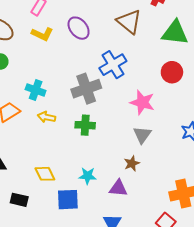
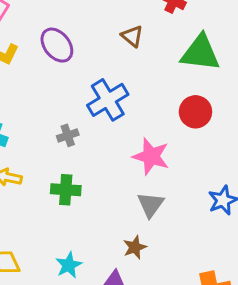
brown triangle: (129, 22) -> (132, 36), size x0.6
gray cross: (86, 89) -> (68, 135), size x0.5
cyan star: (88, 176) -> (69, 265), turned -30

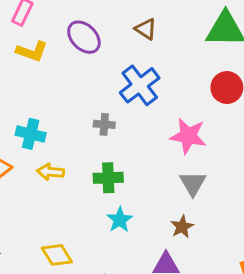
brown triangle: (132, 36) -> (146, 29), moved
gray cross: (68, 135) -> (104, 124), turned 30
cyan star: (69, 265) -> (120, 220), moved

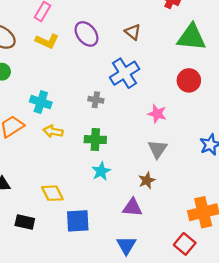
pink star: (188, 136) -> (157, 114), size x0.7

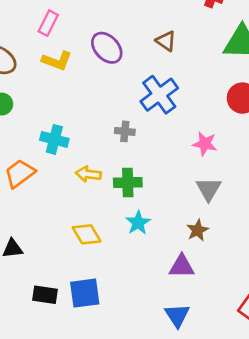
yellow arrow: (53, 131) -> (88, 174), moved
yellow diamond: (52, 193) -> (87, 234), moved
blue square: (78, 221) -> (85, 293), moved

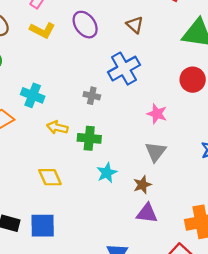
cyan star: (138, 223) -> (107, 173), moved
purple triangle: (182, 266) -> (147, 213), moved

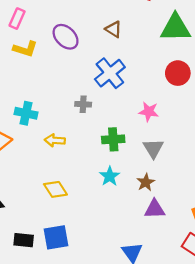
green cross: (89, 138) -> (113, 139), moved

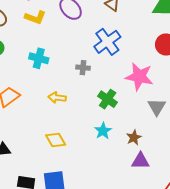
pink star: (149, 112) -> (139, 77), size x1.6
cyan cross: (26, 113) -> (39, 58), moved
green cross: (113, 139) -> (108, 99), turned 36
gray triangle: (153, 148) -> (157, 107), moved

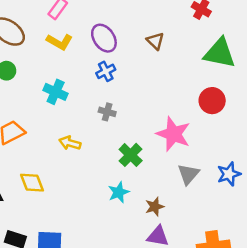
blue cross: (107, 42) -> (106, 71), moved, size x0.6
yellow diamond: (56, 140) -> (32, 183), moved

